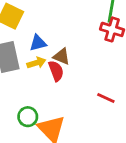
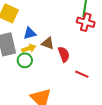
red semicircle: (56, 71) -> (64, 54), moved
green circle: (28, 117) -> (25, 60), moved

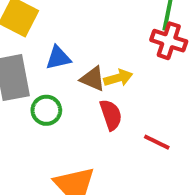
yellow arrow: (29, 48) -> (118, 78), moved
red semicircle: (64, 54) -> (111, 115), moved

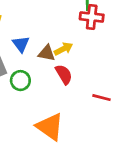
blue triangle: (58, 58) -> (21, 44), turned -42
red line: (157, 142) -> (102, 98), moved

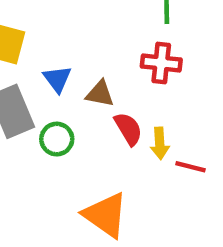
red cross: (92, 17) -> (161, 63), moved
yellow arrow: (63, 49) -> (160, 143), moved, turned 114

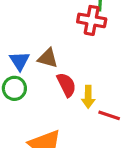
red cross: (161, 63) -> (92, 20), moved
blue triangle: (57, 79) -> (20, 61), moved

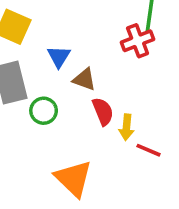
red cross: (92, 20) -> (138, 41), turned -36
blue triangle: (20, 61) -> (59, 57), moved

